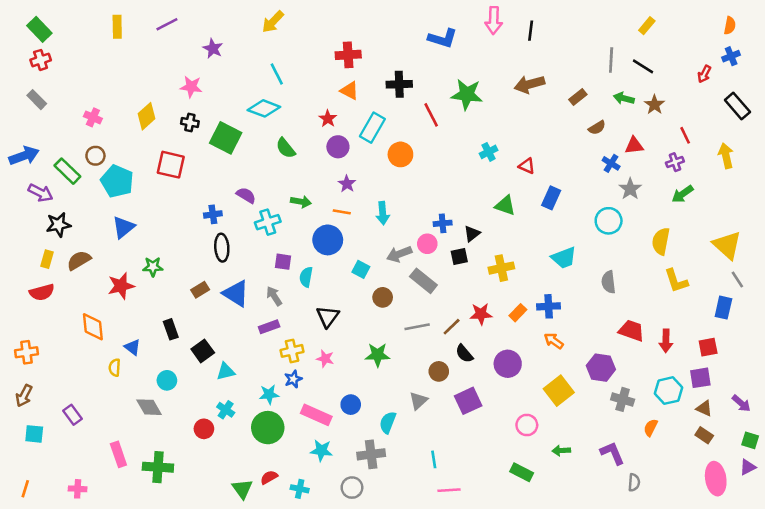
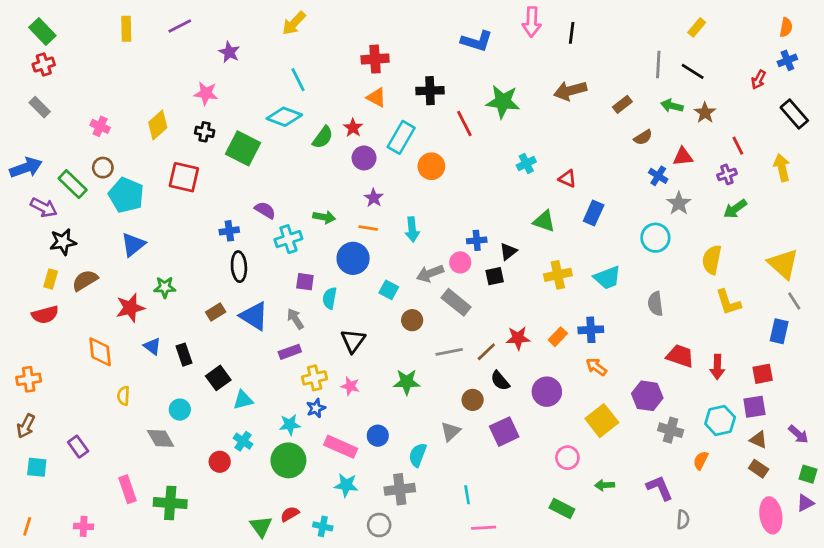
green semicircle: (286, 148) -> (323, 137), moved, turned -105
yellow cross: (501, 268) -> (558, 275), moved
blue triangle: (132, 347) -> (152, 346), moved

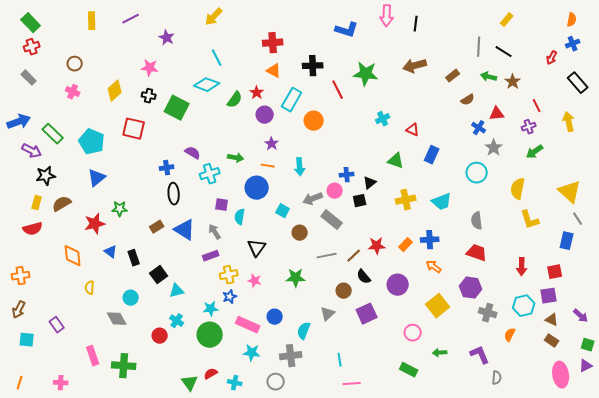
brown circle: (103, 168) -> (75, 64), moved
red trapezoid: (680, 356) -> (477, 253), moved

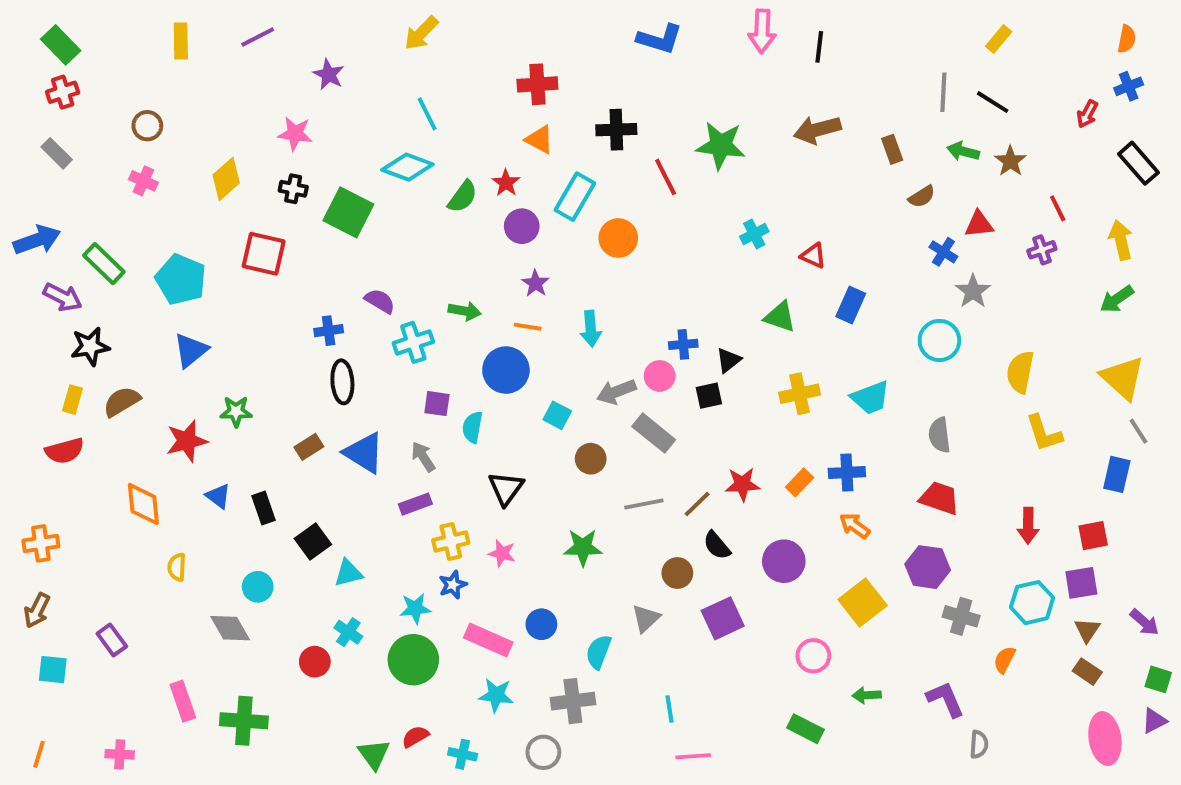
blue L-shape: (347, 30) -> (660, 39), moved
brown rectangle: (453, 76) -> (892, 149), turned -72
green arrow: (535, 152) -> (1117, 299), moved
brown triangle: (552, 320) -> (1087, 630), turned 40

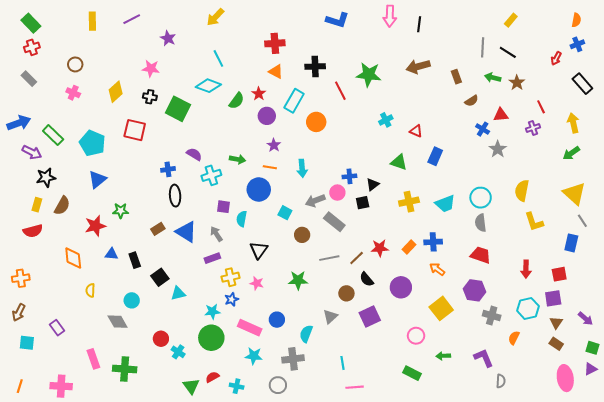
cyan circle: (939, 340) -> (481, 198), moved
brown semicircle: (122, 402) -> (62, 206), turned 150
blue triangle: (218, 496) -> (112, 254), turned -32
cyan cross: (348, 632) -> (178, 352), moved
pink cross: (120, 754) -> (61, 386), size x1.5

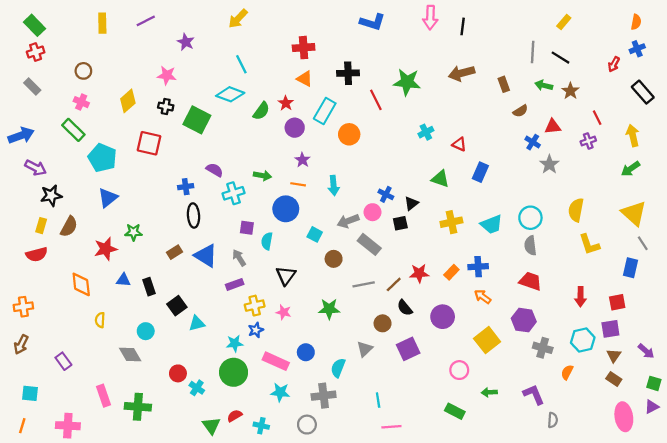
green rectangle: (53, 135) -> (73, 130), moved
blue cross: (349, 176) -> (386, 194), turned 32
cyan square: (27, 343) -> (30, 393), moved

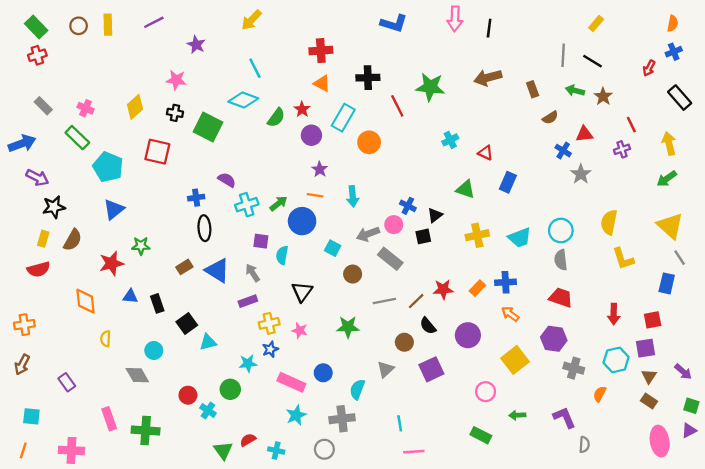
brown circle: (83, 71) -> (79, 26), moved
gray rectangle: (32, 87) -> (43, 106), moved
green arrow: (262, 175) -> (278, 203), moved, turned -48
green circle: (234, 372) -> (230, 389), moved, size x0.7
cyan star: (280, 392) -> (296, 415), turned -30

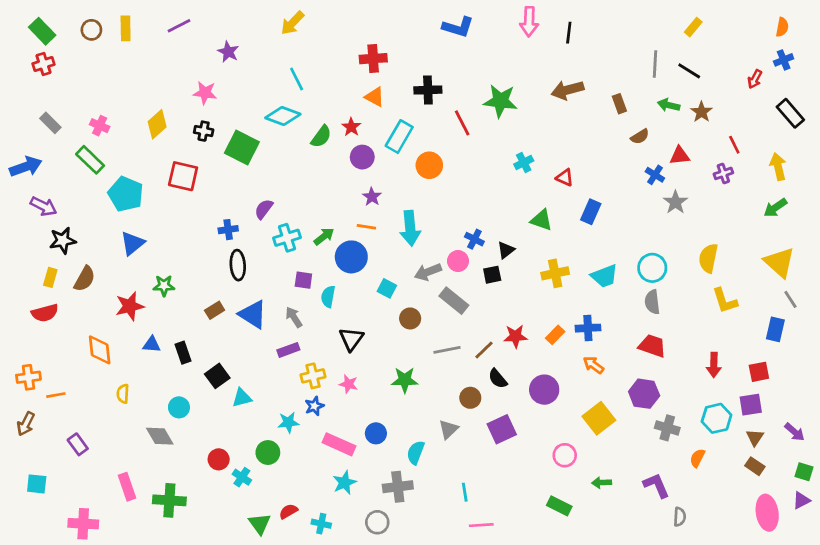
purple semicircle: (227, 180) -> (264, 209), turned -84
cyan arrow: (353, 196) -> (410, 228), size x1.4
orange line: (23, 450) -> (56, 395), moved, turned 63

